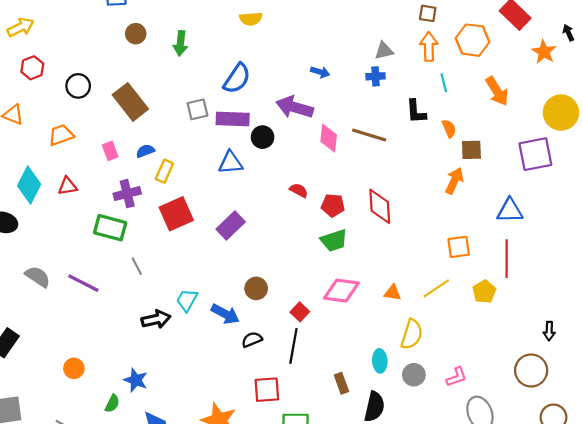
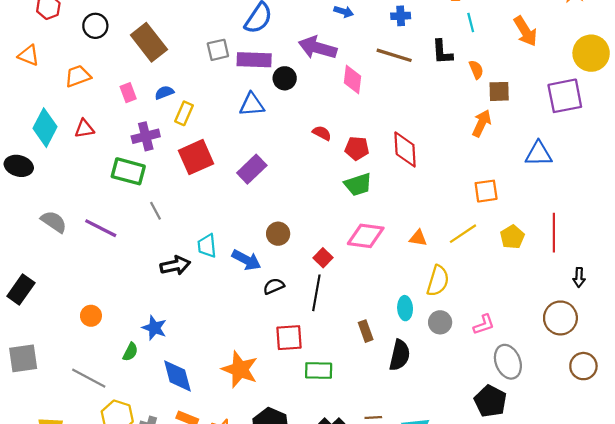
brown line: (369, 135) -> (394, 55), moved
red line: (507, 259) -> (554, 233), moved
cyan trapezoid: (187, 300) -> (207, 246), turned -35

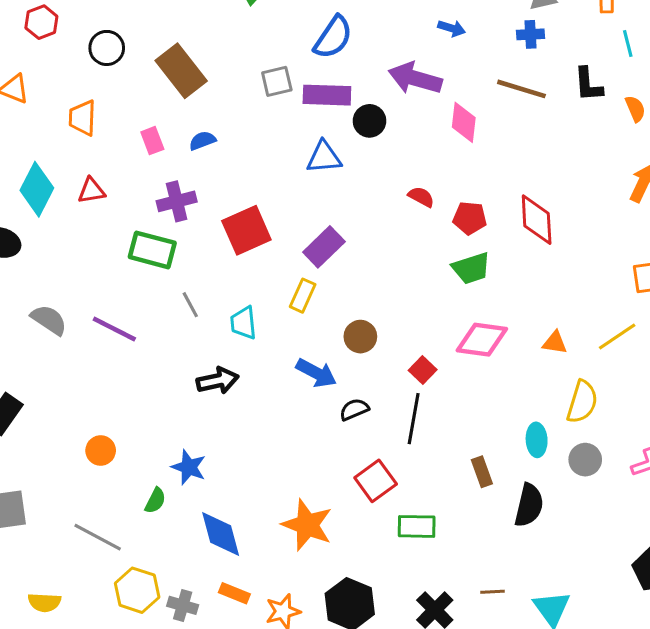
orange trapezoid: (78, 76) -> (82, 118), turned -68
yellow rectangle: (184, 113) -> (303, 296), moved
cyan trapezoid: (207, 246) -> (243, 323), moved
red square: (289, 338) -> (376, 481), turned -32

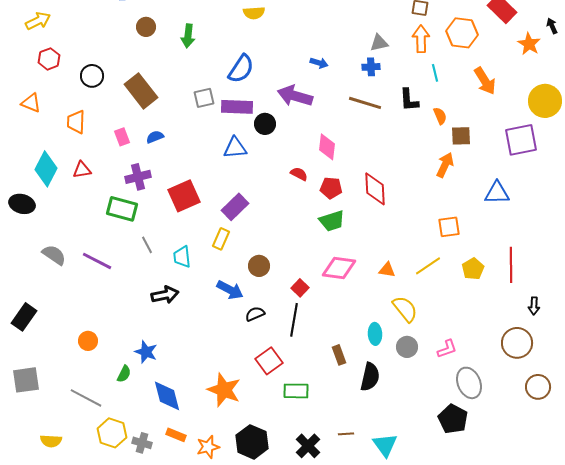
pink diamond: (464, 122) -> (327, 147), moved
yellow semicircle: (582, 402) -> (405, 309), turned -56

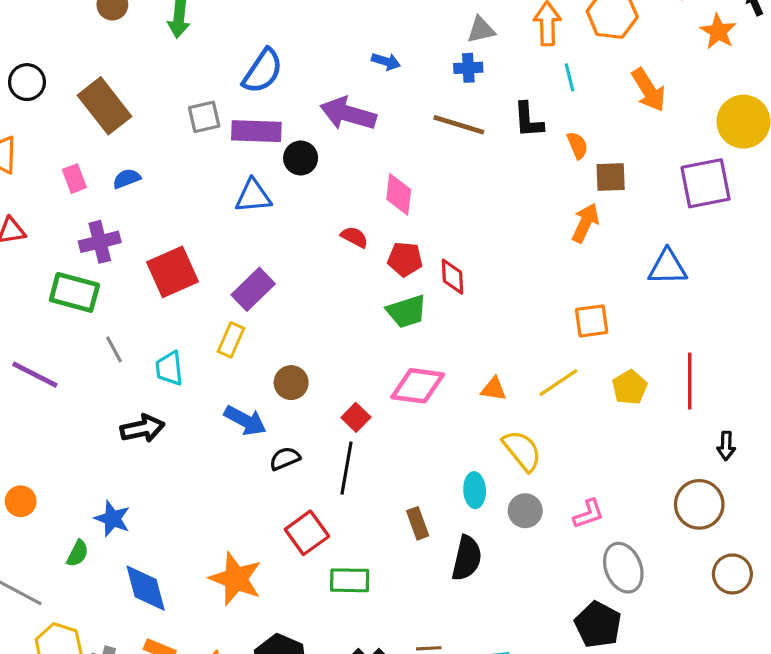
red diamond: (375, 189) -> (452, 277), moved, size x0.7

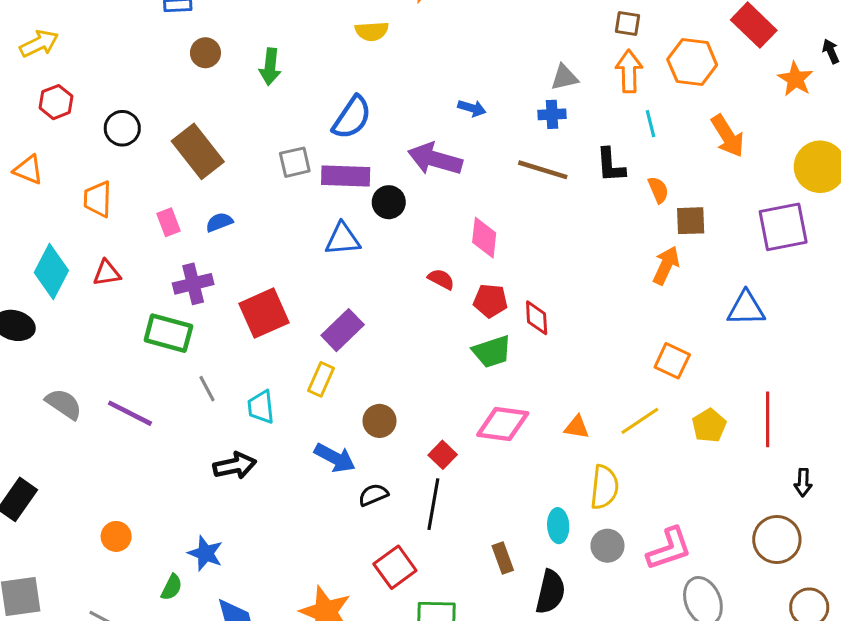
orange square: (592, 321) -> (672, 361), turned 33
yellow semicircle: (522, 451) -> (604, 487), turned 45
pink L-shape: (588, 514) -> (669, 549), size x1.5

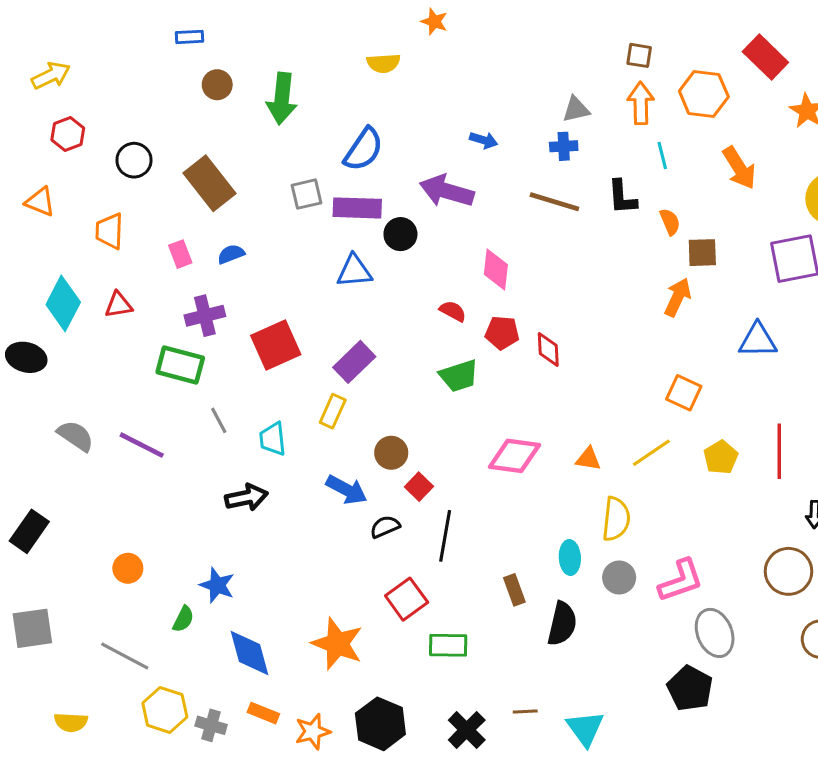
green arrow: (270, 67) -> (282, 99), size x1.4
green trapezoid: (492, 352) -> (459, 376), moved
red square: (443, 455) -> (419, 487), moved

